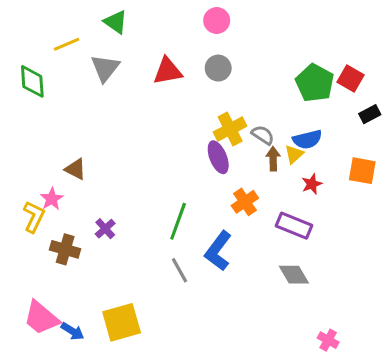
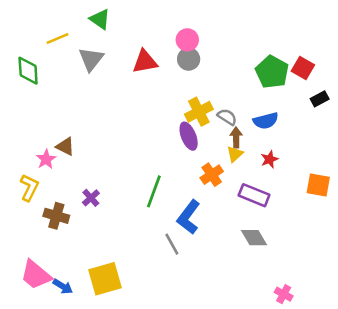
pink circle: (217, 20) -> (187, 40), moved
yellow triangle: (294, 154) -> (235, 154), moved
orange square: (362, 171) -> (318, 185), moved
pink star: (52, 199) -> (46, 159), moved
gray line: (180, 270) -> (172, 244), moved

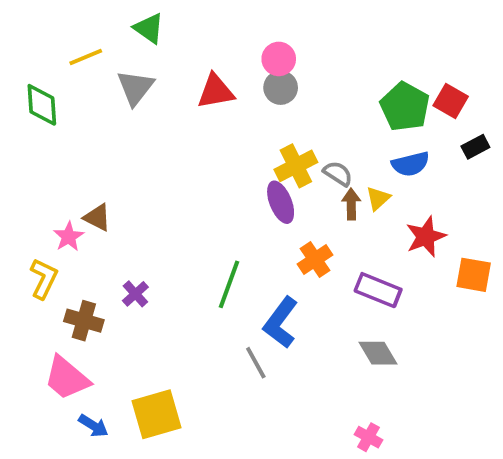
blue semicircle: (266, 121) -> (411, 164), moved
yellow triangle: (235, 154) -> (378, 198), moved
red star: (269, 159) -> (426, 237), moved, size x1.5
pink trapezoid: (36, 275) -> (67, 378), moved
pink cross: (284, 294) -> (368, 437), moved

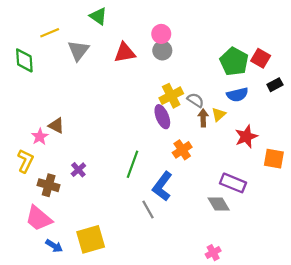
green triangle: (149, 28) -> (98, 16), moved
purple rectangle: (378, 290) -> (233, 183), moved
pink cross: (368, 437) -> (213, 253), turned 32

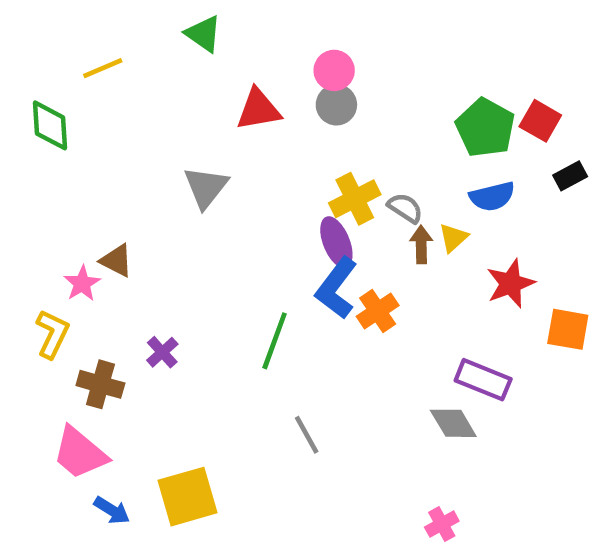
gray triangle: (78, 50) -> (206, 187), moved
blue L-shape: (162, 186) -> (336, 288), moved

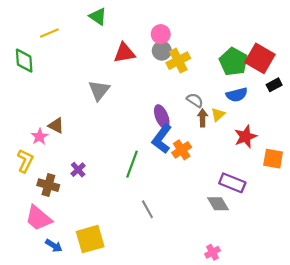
red square: (540, 121) -> (260, 58), size x1.5
yellow cross: (355, 199) -> (178, 61), moved

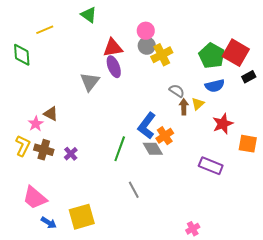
purple ellipse: (162, 117) -> (114, 67), moved
brown cross: (48, 185) -> (44, 150), moved
gray diamond: (218, 204) -> (153, 149), moved

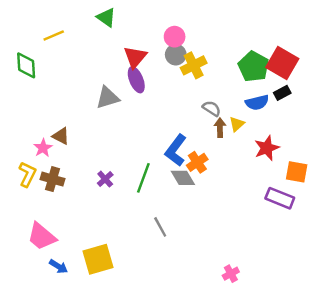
red triangle: (113, 48) -> (135, 57), turned -40
black rectangle: (249, 77) -> (282, 93), moved
gray triangle: (90, 82) -> (108, 98), turned 35
purple cross: (71, 154) -> (105, 179), moved
purple rectangle: (211, 166) -> (280, 198), moved

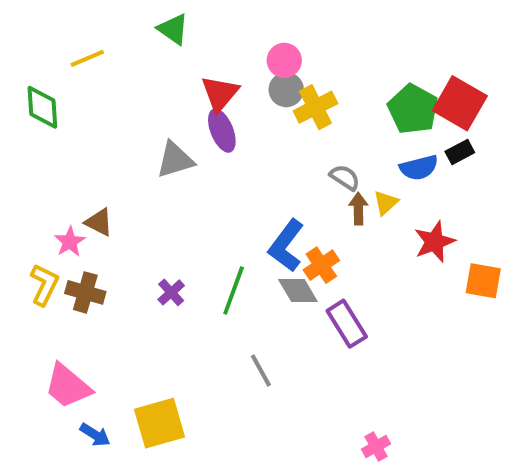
purple rectangle: (280, 198) -> (347, 324), moved, turned 36

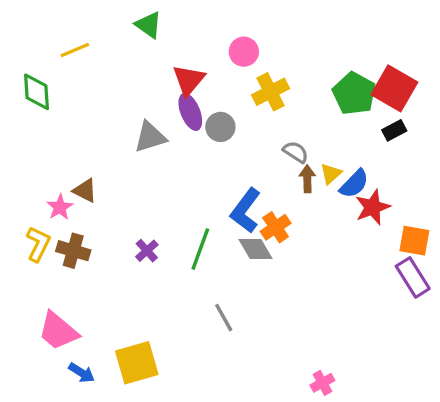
gray circle: (286, 90) -> (220, 127), moved
blue semicircle: (419, 168) -> (354, 184), moved, turned -32
purple rectangle: (347, 324) -> (413, 277), moved

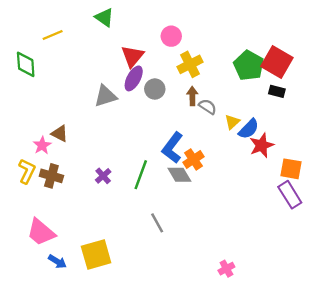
purple ellipse: (190, 112) -> (134, 78), turned 50
black rectangle: (394, 130) -> (277, 91), turned 42
brown arrow: (307, 179) -> (192, 96), moved

